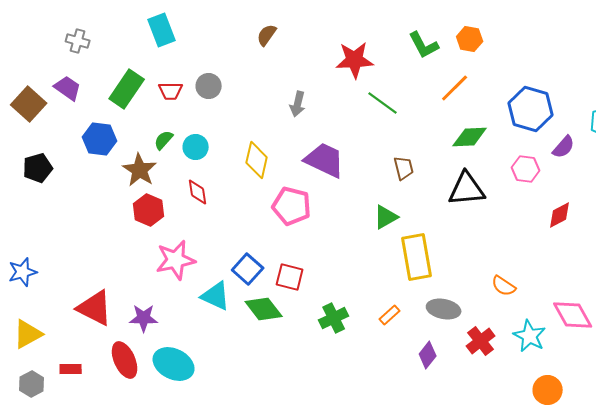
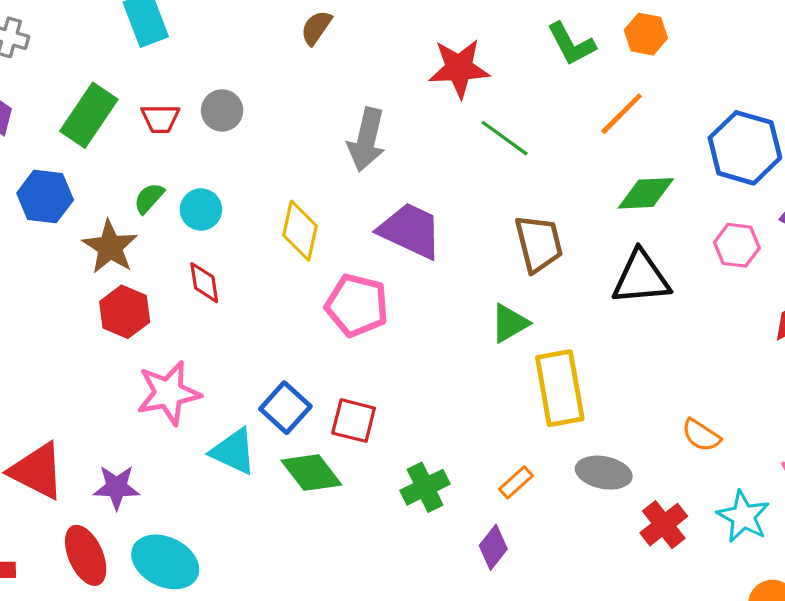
gray arrow: (298, 104) -> (367, 140), size x1.5
brown trapezoid: (404, 168) -> (539, 244), size x1.5
purple diamond: (428, 355) -> (493, 547), moved

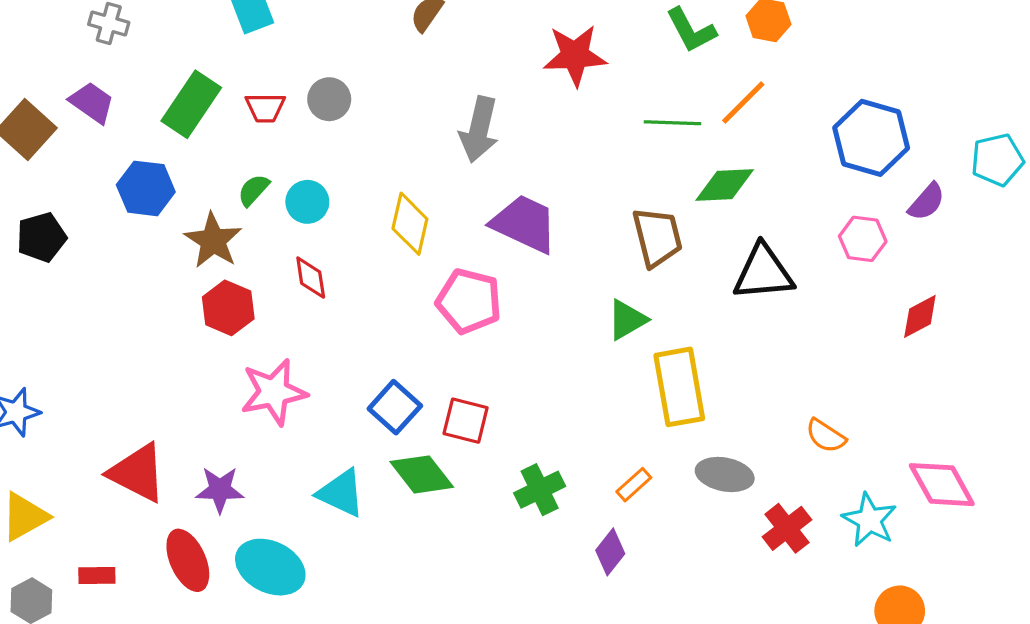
green line: (505, 138) -> (673, 123), moved, turned -34
green diamond: (646, 193) -> (725, 185), moved
cyan triangle: (233, 451) -> (341, 493), moved

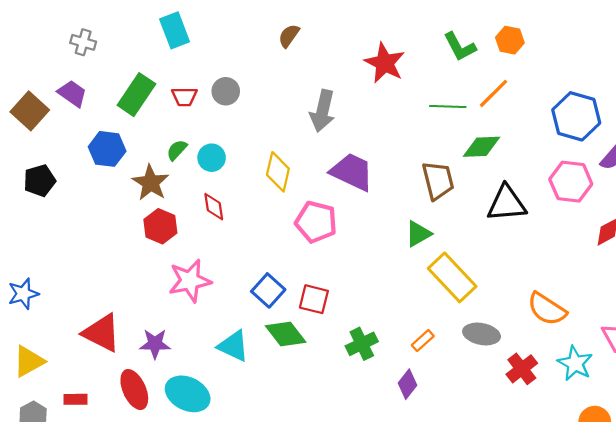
red star: (575, 55) -> (385, 63), turned 30
pink hexagon: (863, 239) -> (571, 182), size x1.4
yellow rectangle: (679, 387) -> (452, 277), turned -33
orange semicircle: (826, 436) -> (547, 309), size x1.5

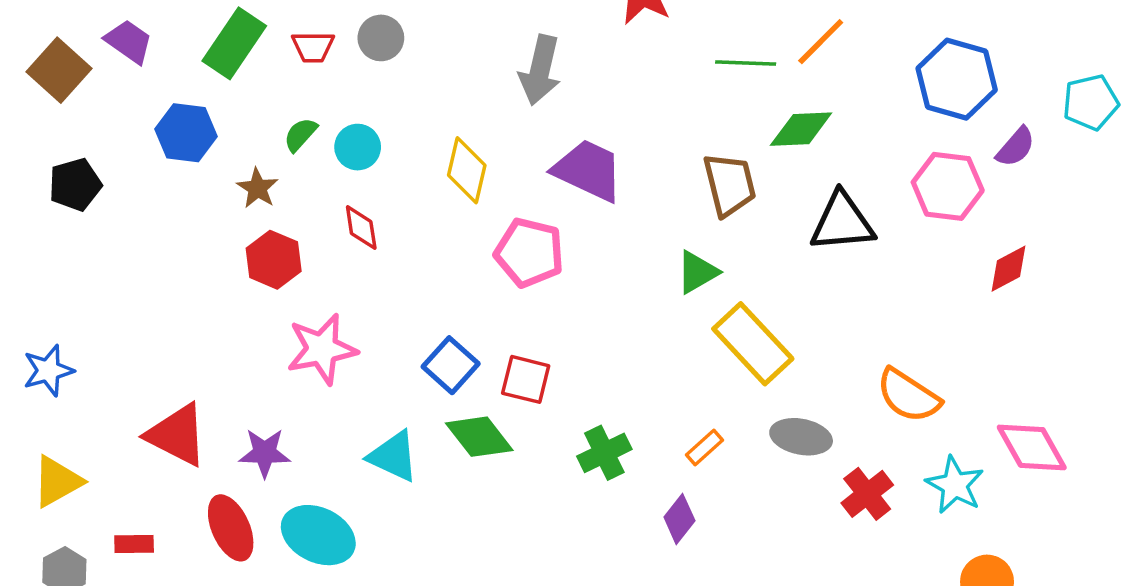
brown star: (151, 183) -> (257, 188), size x0.7

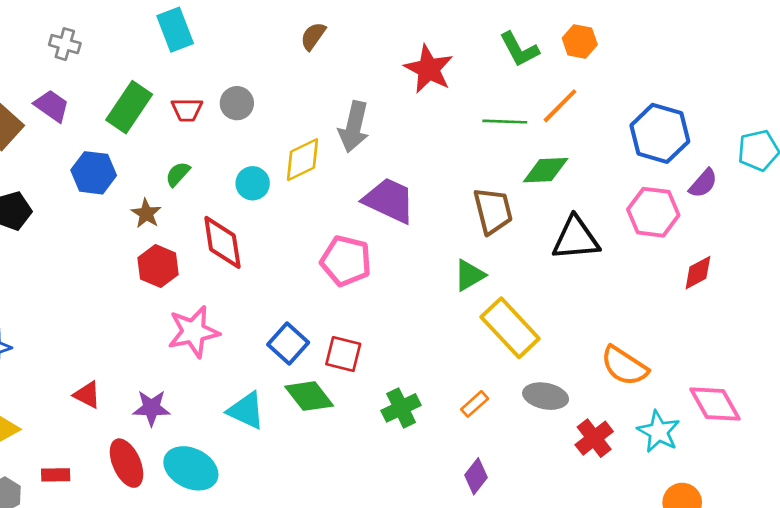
cyan circle: (358, 147) -> (253, 183), moved
yellow diamond: (467, 170) -> (303, 160), moved, turned 51
red diamond: (361, 228) -> (222, 242), size x1.6
red triangle: (177, 435) -> (87, 395), size x0.6
purple diamond: (679, 519) -> (476, 476), moved

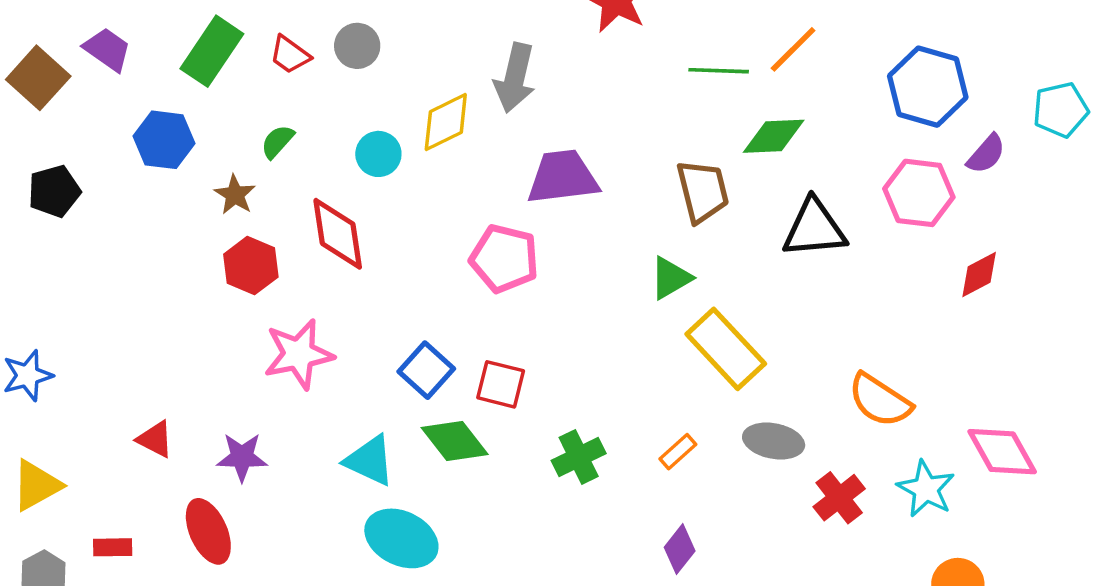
red trapezoid: (187, 110) -> (290, 55), turned 36
purple trapezoid: (389, 200) -> (563, 177), turned -32
cyan ellipse: (191, 468) -> (401, 538), moved

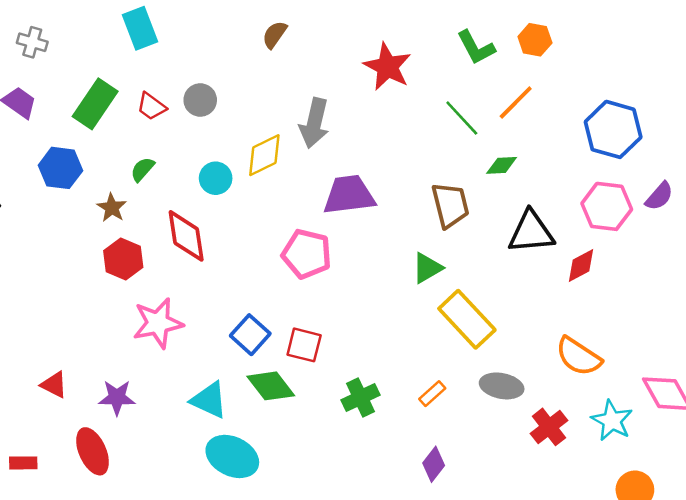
green line: (719, 71) -> (462, 118), turned 45
green diamond: (774, 136) -> (502, 165), size x0.7
purple semicircle: (986, 154) -> (659, 196), moved
red diamond: (979, 274) -> (581, 265), moved

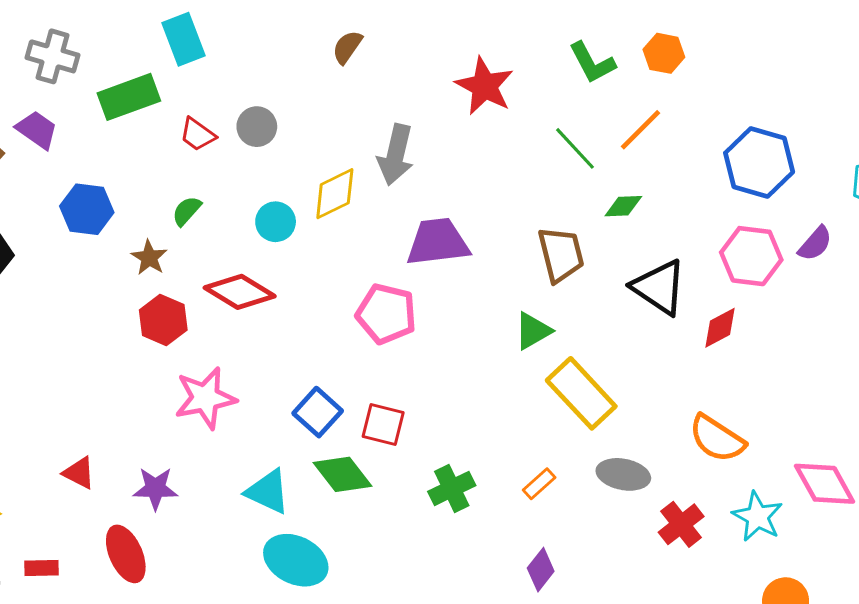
gray cross: (32, 42) -> (52, 56), size x1.4
green rectangle: (95, 104) -> (129, 97), moved, turned 36
black triangle: (531, 232) -> (659, 287), turned 39
red diamond: (186, 236) -> (240, 292), turned -50

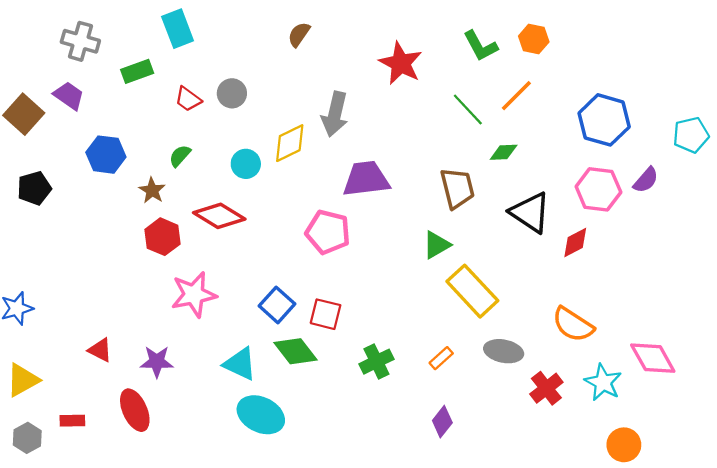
green rectangle: (129, 97) -> (137, 71), size x0.7

